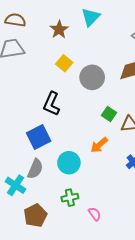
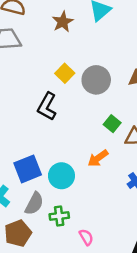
yellow square: (64, 63) -> (65, 73), moved
blue square: (39, 137) -> (28, 169), moved
gray semicircle: (35, 169) -> (34, 204), moved

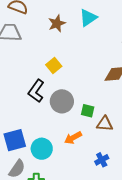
gray circle: (96, 80) -> (62, 101), moved
green square: (112, 124) -> (88, 111), turned -32

